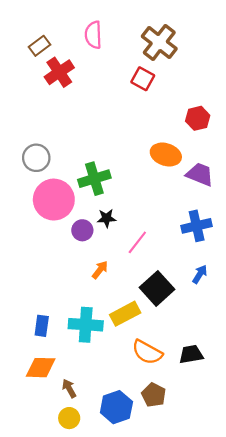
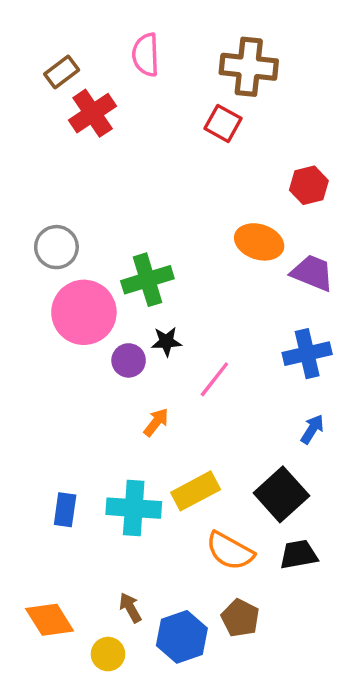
brown cross: (159, 43) -> (249, 67), turned -32
black square: (157, 288) -> (281, 494), moved
orange diamond: (41, 368) -> (50, 620), moved, turned 56
brown arrow: (69, 388) -> (130, 608), moved

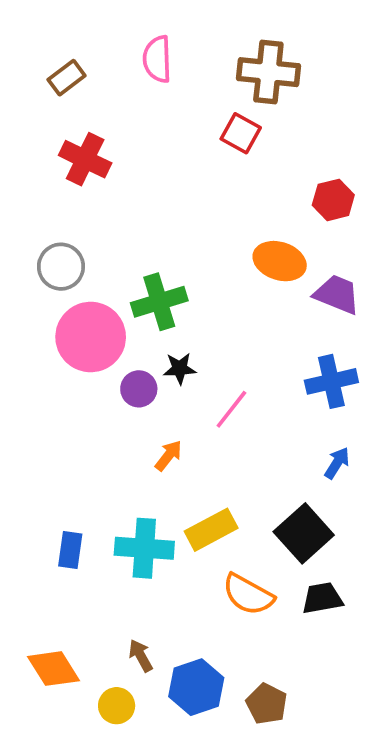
red cross: (93, 113) -> (85, 159), moved, turned -30
brown pentagon: (240, 618) -> (267, 704), moved

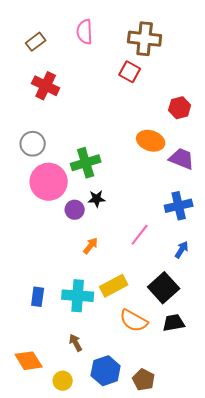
pink line: (231, 409) -> (140, 235), moved
brown arrow: (141, 656) -> (76, 343), moved

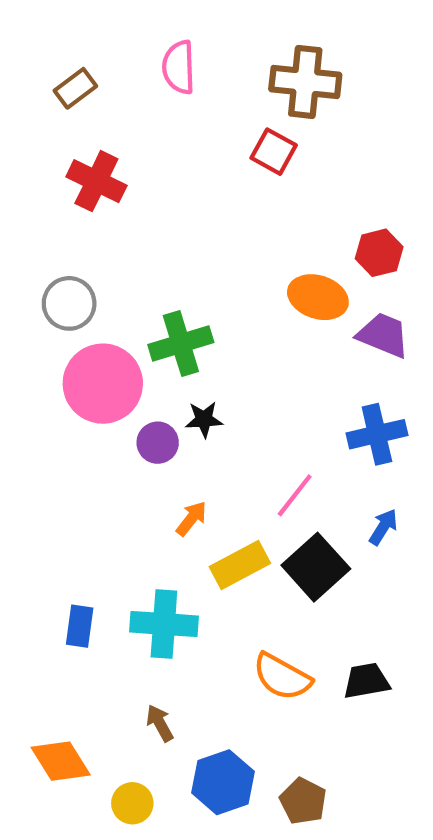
red hexagon: (180, 108) -> (379, 253), moved
yellow rectangle: (114, 286) -> (240, 565), moved
black square: (164, 288) -> (316, 567), moved

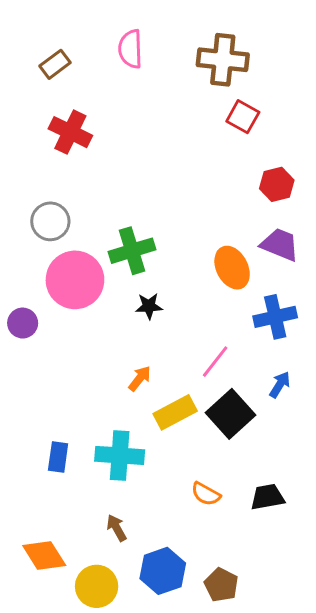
red square: (274, 152) -> (243, 117), moved
orange ellipse: (318, 297) -> (232, 268), moved, turned 45
purple circle: (158, 443) -> (23, 323), moved
orange semicircle: (282, 677) -> (206, 494), size x0.7
yellow circle: (132, 803) -> (97, 586), size x1.4

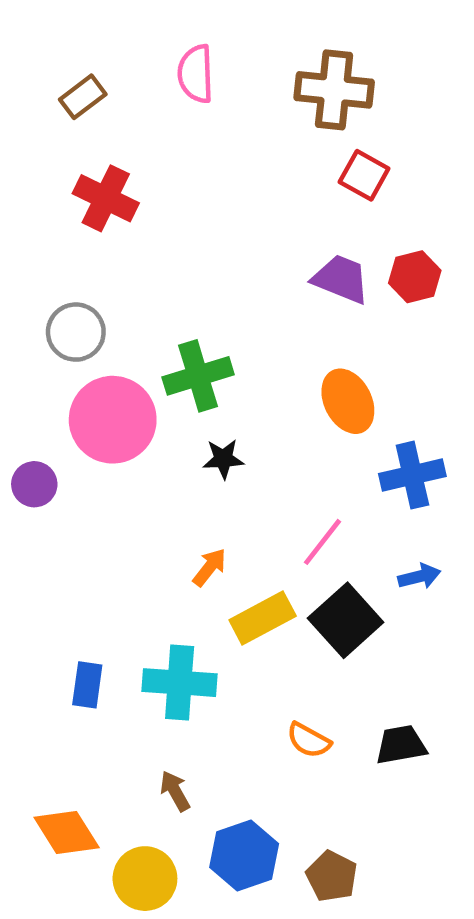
purple trapezoid: (280, 244) -> (341, 279), moved
blue arrow: (280, 385) -> (419, 576), turned 44

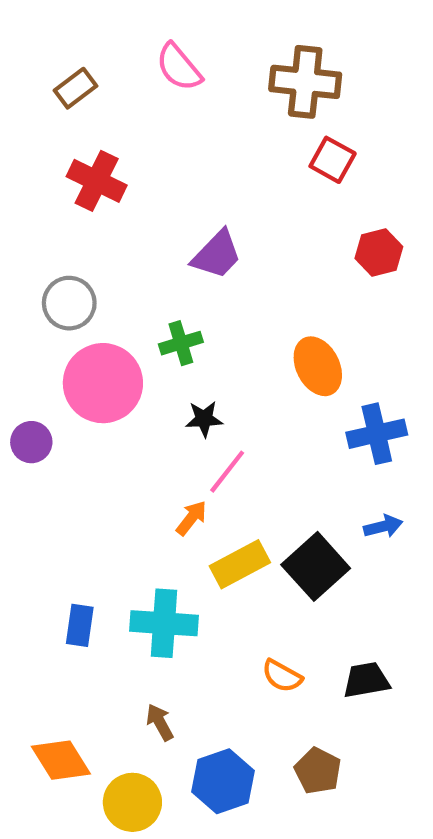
pink semicircle: (196, 74) -> (179, 67), turned -38
purple trapezoid: (341, 279) -> (217, 255), moved, turned 112
green cross: (198, 376) -> (181, 343), size x0.7
pink line: (323, 542) -> (227, 472), moved
brown pentagon: (332, 876) -> (318, 771), moved

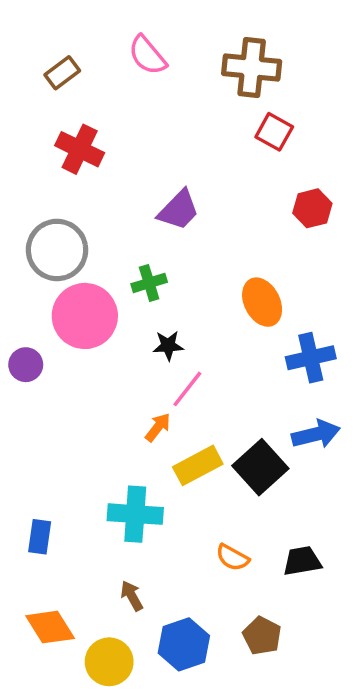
gray circle: (69, 303) -> (57, 250), size x1.4
blue arrow: (383, 526) -> (316, 434), size x1.5
blue rectangle: (80, 625) -> (40, 537), moved

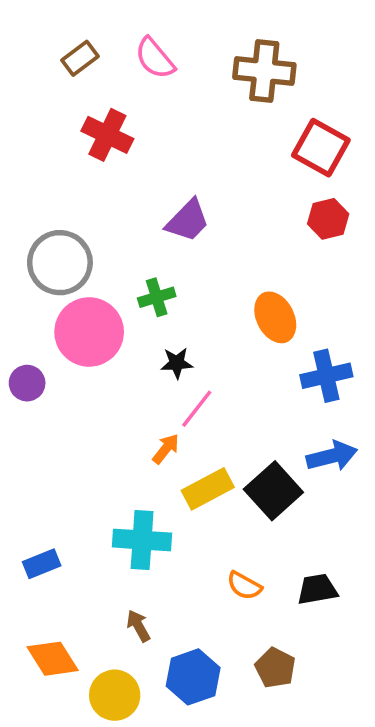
brown rectangle: (62, 73) -> (80, 58), moved
red square: (274, 132) -> (321, 148), moved, size x1.4
red cross: (80, 149) -> (107, 135), moved
blue rectangle: (40, 537) -> (42, 564), turned 60

